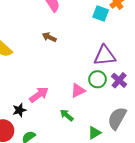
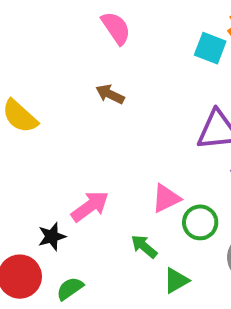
green circle: (97, 79) -> (200, 222), moved
green triangle: (94, 133) -> (176, 281), moved

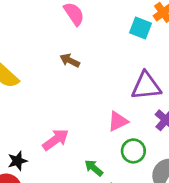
pink triangle: (166, 198) -> (118, 121), moved
black star: (52, 236) -> (17, 161), moved

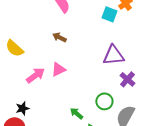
pink triangle: (118, 121) -> (58, 69), moved
pink arrow: (56, 140) -> (35, 75), moved

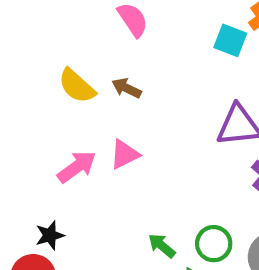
yellow semicircle: (14, 48) -> (77, 86), moved
green circle: (104, 101) -> (214, 244), moved

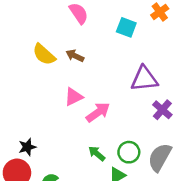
cyan square: (230, 40) -> (126, 27), moved
pink arrow: (77, 167) -> (98, 112), moved

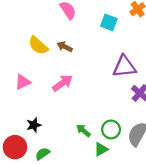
pink triangle: (74, 97) -> (23, 82), moved
pink arrow: (98, 112) -> (62, 83), moved
black star: (27, 147) -> (34, 125), moved

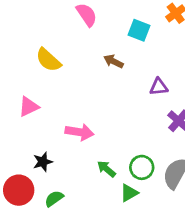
brown arrow: (65, 47) -> (113, 61), moved
purple triangle: (124, 67) -> (159, 87), size x0.6
pink arrow: (62, 83) -> (80, 132), moved, turned 45

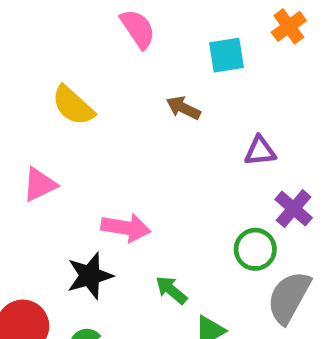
cyan square: (139, 30) -> (226, 55), turned -30
black star: (43, 162) -> (90, 276), moved, size x1.4
green circle: (142, 167) -> (255, 249), moved

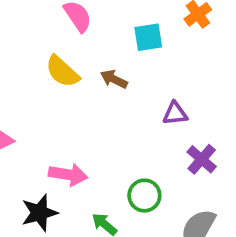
yellow semicircle: (73, 105) -> (62, 72), moved
green circle: (255, 249) -> (144, 196), moved

